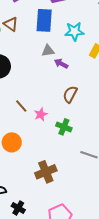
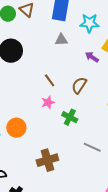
purple arrow: (61, 64) -> (92, 57), moved
brown line: (21, 106) -> (50, 80), moved

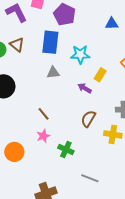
brown semicircle: (79, 85) -> (88, 119), moved
orange circle: (16, 128) -> (14, 152), moved

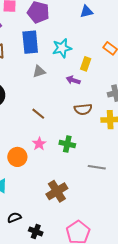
brown semicircle: (88, 119) -> (83, 109), turned -114
pink star: (43, 136) -> (39, 144), moved

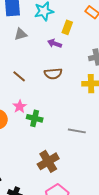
brown semicircle: (83, 109) -> (53, 74), moved
green cross: (67, 144) -> (35, 118), moved
brown cross: (57, 191) -> (48, 161), moved

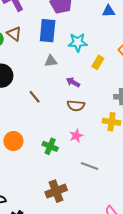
purple arrow: (55, 43) -> (73, 82), moved
brown line: (19, 76) -> (35, 97), moved
pink star: (20, 107) -> (76, 136), moved

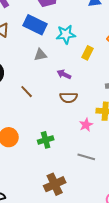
blue rectangle: (48, 31) -> (35, 25), turned -65
pink star: (76, 136) -> (86, 125), moved
green cross: (50, 146) -> (46, 140), turned -35

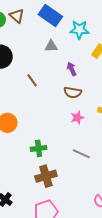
purple arrow: (64, 74) -> (72, 69), turned 32
pink star: (86, 125) -> (77, 118), moved
green cross: (46, 140) -> (39, 148), moved

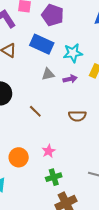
purple arrow: (72, 69) -> (70, 79), moved, turned 112
pink star: (77, 118) -> (49, 151), moved

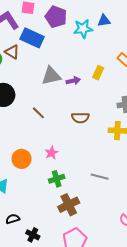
blue rectangle: (42, 44) -> (32, 38), moved
cyan star: (73, 53) -> (83, 29), moved
gray triangle: (48, 74) -> (51, 76), size x1.5

